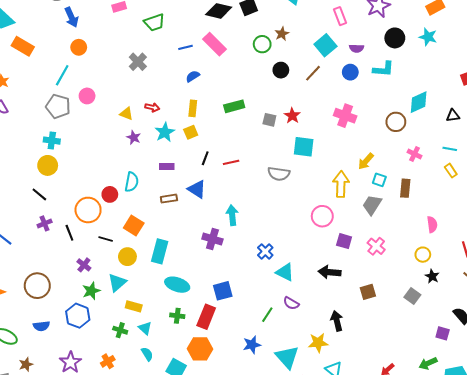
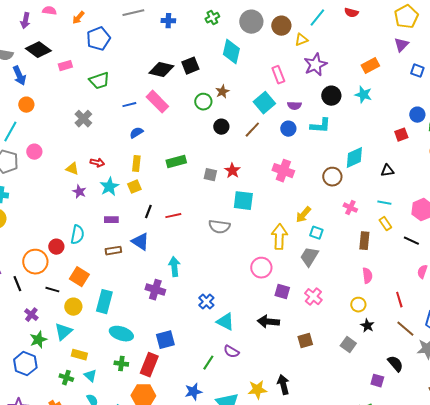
brown rectangle: (405, 188) -> (364, 241), moved
black arrow: (337, 321) -> (283, 385), moved

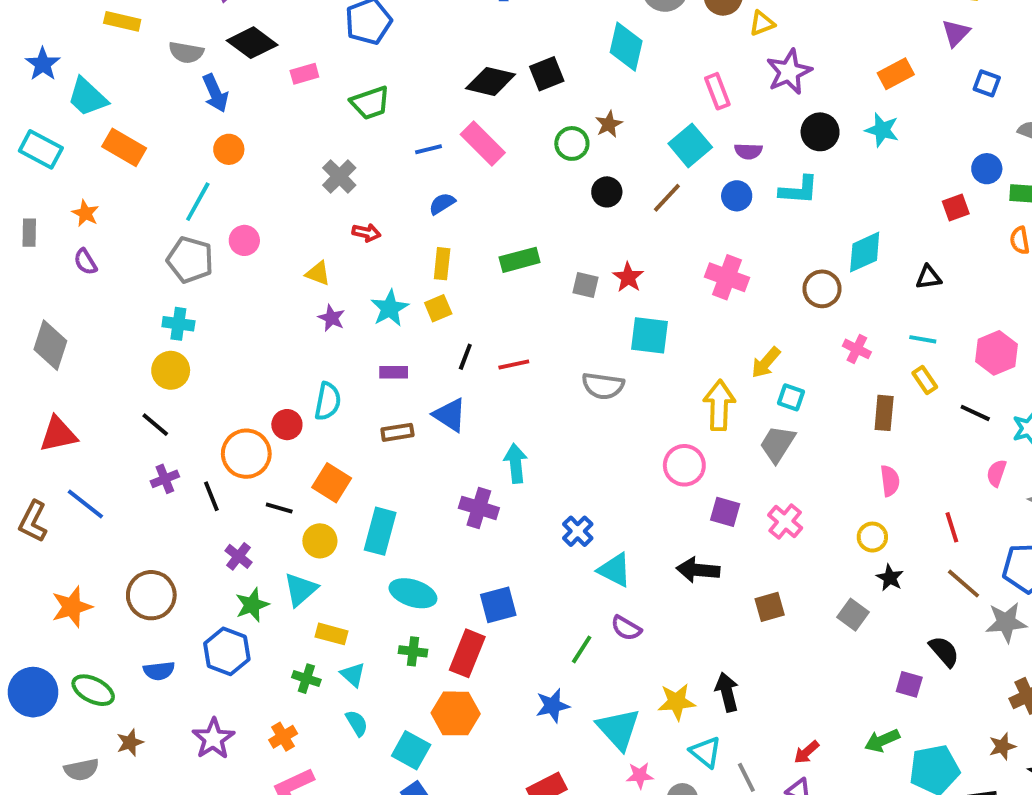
red arrow: (97, 163) -> (366, 233), moved

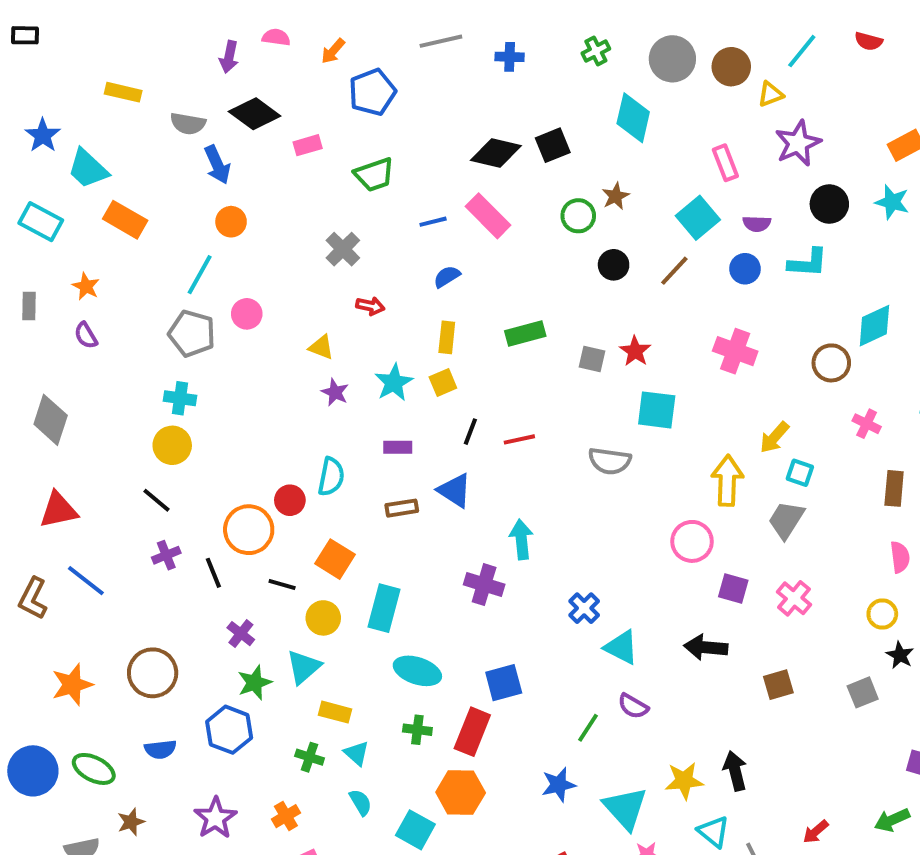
gray square: (853, 615) -> (863, 692), turned 32

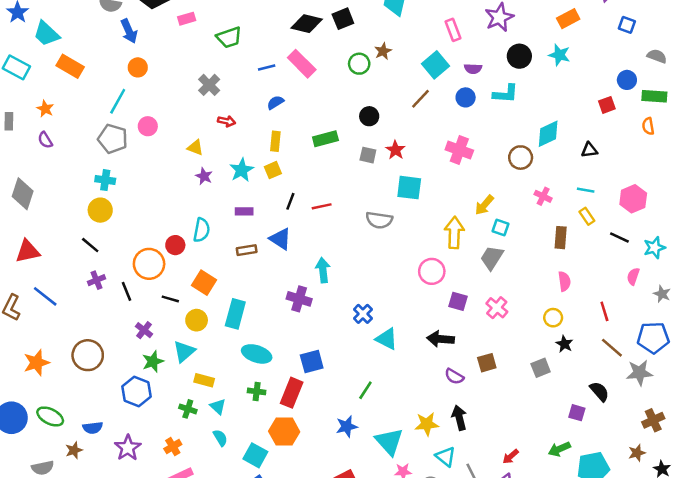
black circle: (614, 265) -> (369, 116), moved
purple semicircle: (633, 706) -> (454, 376), moved
blue semicircle: (160, 749) -> (93, 428), moved

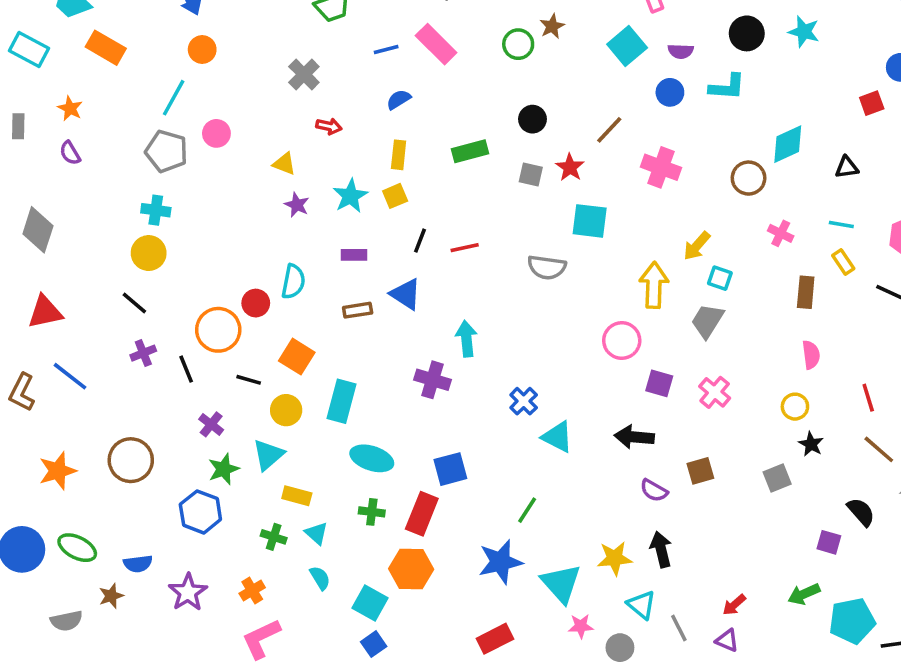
brown line: (420, 99) -> (609, 130), moved
blue star: (347, 427) -> (500, 562), size x1.4

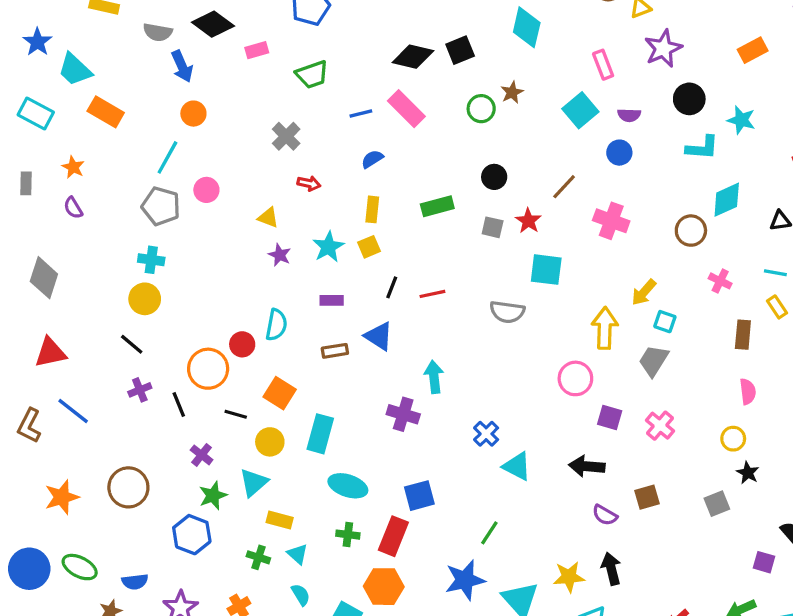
cyan star: (804, 32) -> (741, 120), moved
cyan L-shape: (727, 87) -> (702, 148), moved

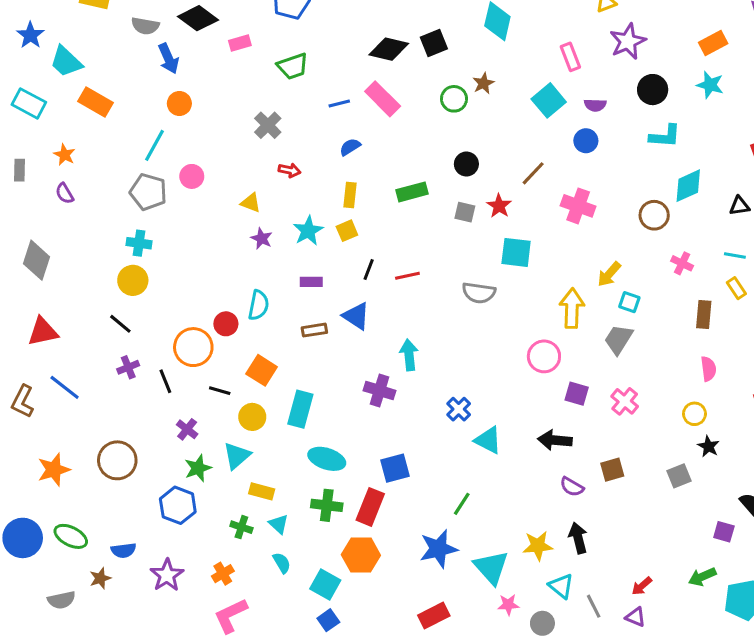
cyan star: (741, 120) -> (710, 85), moved
green cross: (348, 535) -> (327, 505), size x1.4

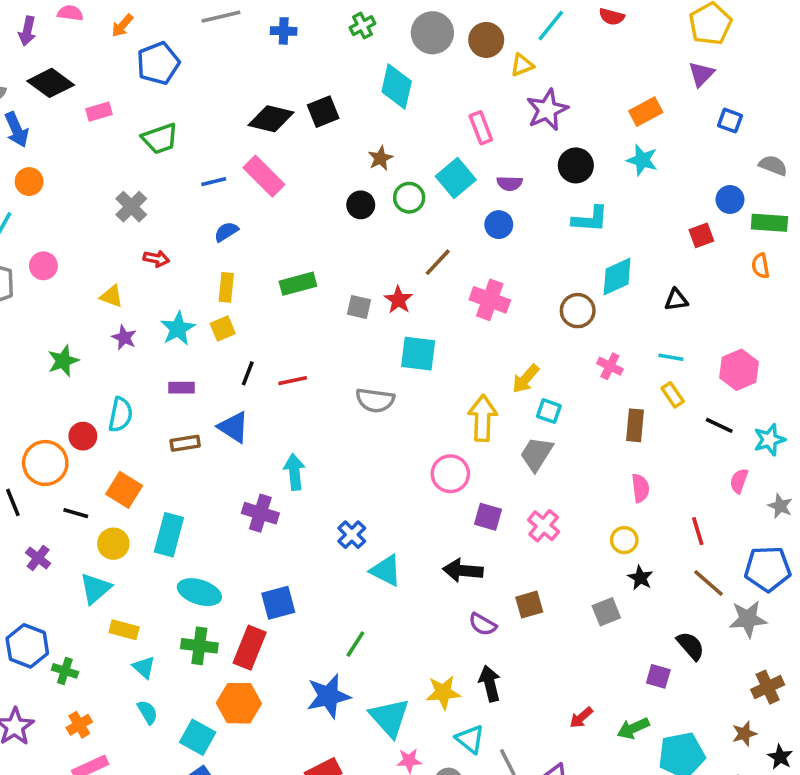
green circle: (454, 99) -> (409, 198), moved
black circle: (466, 164) -> (361, 205), moved
green star: (198, 468) -> (63, 361), moved
green cross: (241, 527) -> (65, 671), moved
red arrow: (642, 586) -> (581, 718), moved

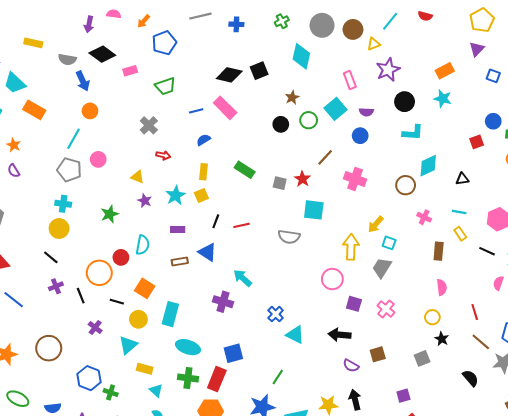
green rectangle: (298, 284) -> (245, 170), turned 48
cyan arrow: (294, 472) -> (243, 278), turned -42
purple square: (658, 676) -> (403, 396), moved, turned -32

